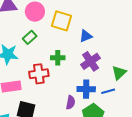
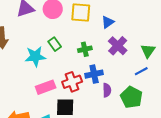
green rectangle: (30, 37) -> (55, 44), moved, turned -72
red cross: (39, 74) -> (72, 82), moved
blue cross: (86, 89) -> (94, 74), moved

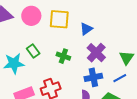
green cross: (85, 49) -> (63, 56), turned 32
blue cross: (94, 74) -> (93, 77), moved

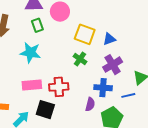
yellow square: (59, 19) -> (85, 34), moved
green rectangle: (33, 51) -> (37, 25), moved

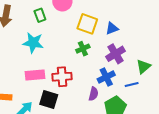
green cross: (80, 59) -> (83, 49), turned 32
blue cross: (103, 88) -> (106, 77), turned -30

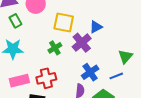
blue triangle: (112, 28) -> (96, 27), moved
green cross: (83, 49) -> (55, 48), moved
purple cross: (116, 54) -> (82, 43), moved

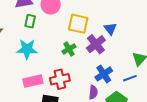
green rectangle: (15, 21) -> (30, 21), turned 40
blue triangle: (96, 27) -> (110, 29), turned -40

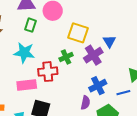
red cross: (60, 79) -> (48, 72), moved

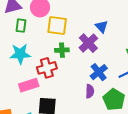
yellow square: (78, 33) -> (57, 25), moved
green cross: (66, 57) -> (62, 50), turned 32

